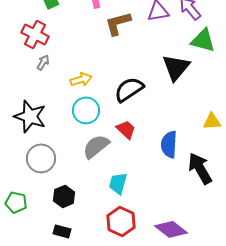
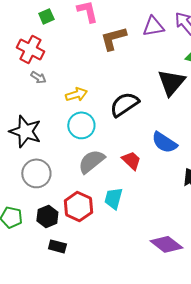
gray arrow: (43, 62) -> (38, 77), turned 91
red trapezoid: (126, 129) -> (131, 160), moved
blue semicircle: (169, 144) -> (164, 142), moved, turned -60
black hexagon: (64, 196) -> (47, 216), moved
red hexagon: (121, 221) -> (78, 206), moved

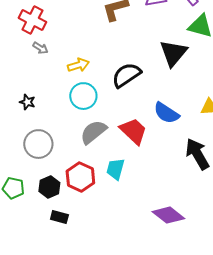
black star: (25, 131) -> (27, 102), size x0.5
red trapezoid: (131, 160) -> (133, 131), size x1.4

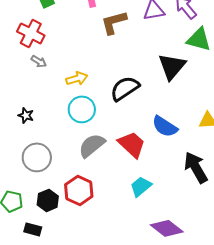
cyan trapezoid: (115, 169) -> (141, 186), moved, turned 35
black rectangle: (59, 217) -> (33, 229), moved

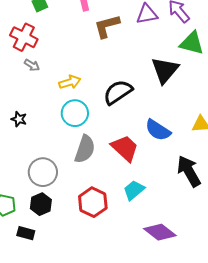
gray semicircle: (92, 145) -> (85, 149), turned 148
gray circle: (37, 157) -> (43, 172), moved
red hexagon: (79, 190) -> (93, 202), moved

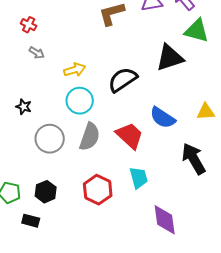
red cross: (24, 37) -> (29, 25), size x0.6
black triangle: (165, 70) -> (170, 58), turned 32
gray circle: (43, 172) -> (50, 139), moved
cyan trapezoid: (134, 190) -> (139, 178), turned 115
purple diamond: (160, 232) -> (165, 220), turned 44

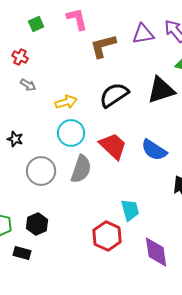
black semicircle: (123, 80) -> (114, 95), moved
red trapezoid: (130, 136) -> (113, 146), moved
red hexagon: (98, 190) -> (107, 236), moved

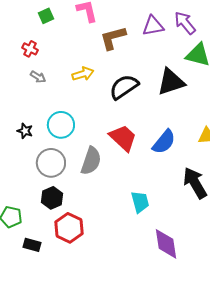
yellow arrow: (66, 102) -> (83, 74), moved
cyan circle: (71, 133) -> (61, 125), moved
blue semicircle: (154, 150) -> (164, 142), turned -84
black hexagon: (37, 224) -> (52, 198), moved
red hexagon: (107, 236) -> (69, 228), moved

